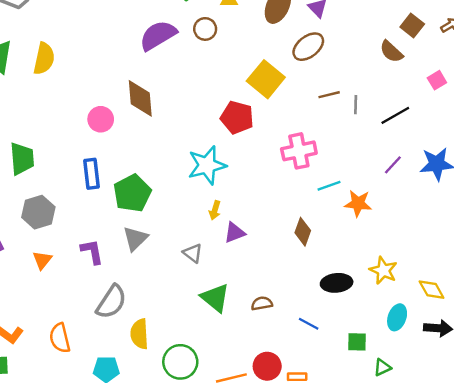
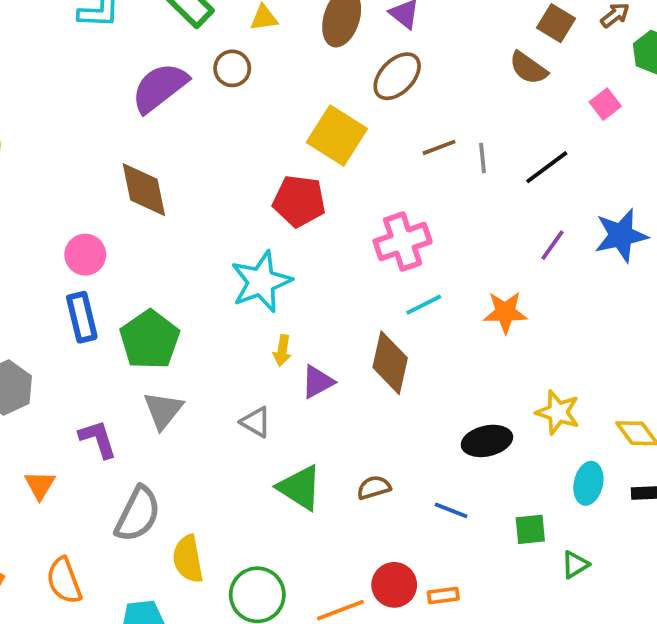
pink circle: (101, 119) -> (85, 255), moved
cyan line: (329, 186) -> (424, 305), moved
brown diamond: (303, 232) -> (390, 363), moved, size x1.4
orange triangle: (42, 260) -> (40, 485), moved

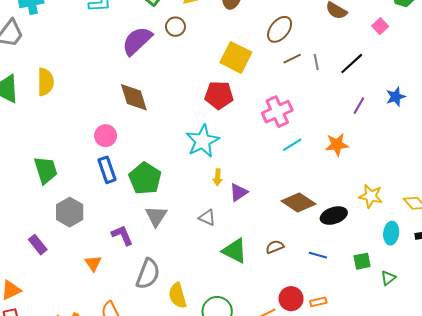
brown ellipse: (397, 76) -> (280, 29), moved
blue star: (621, 235) -> (396, 97), size x0.7
brown diamond: (390, 363) -> (299, 203), moved, turned -64

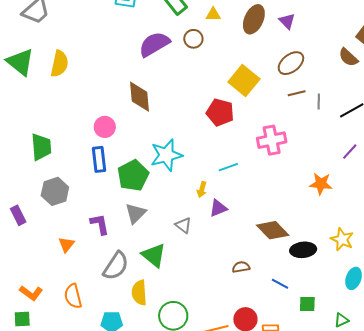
cyan star: (203, 141) -> (166, 155), moved
cyan line: (292, 145) -> (228, 167), moved
green triangle: (235, 251) -> (154, 255), moved
green square: (362, 261) -> (307, 304), moved

